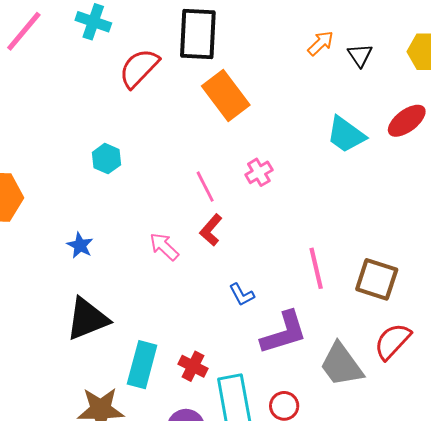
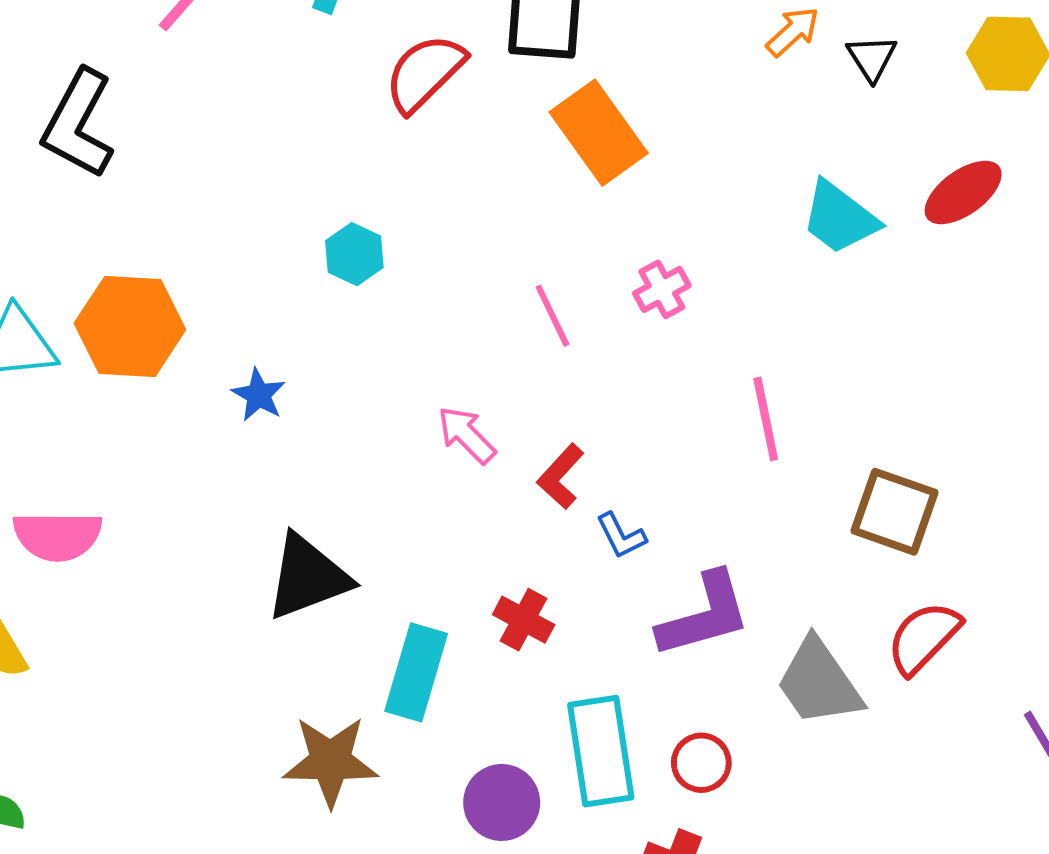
red L-shape: (211, 230) -> (561, 476), moved
blue star: (80, 245) -> (259, 395), moved
pink line: (316, 268) -> (766, 419), moved
red cross: (193, 366) -> (524, 620), moved

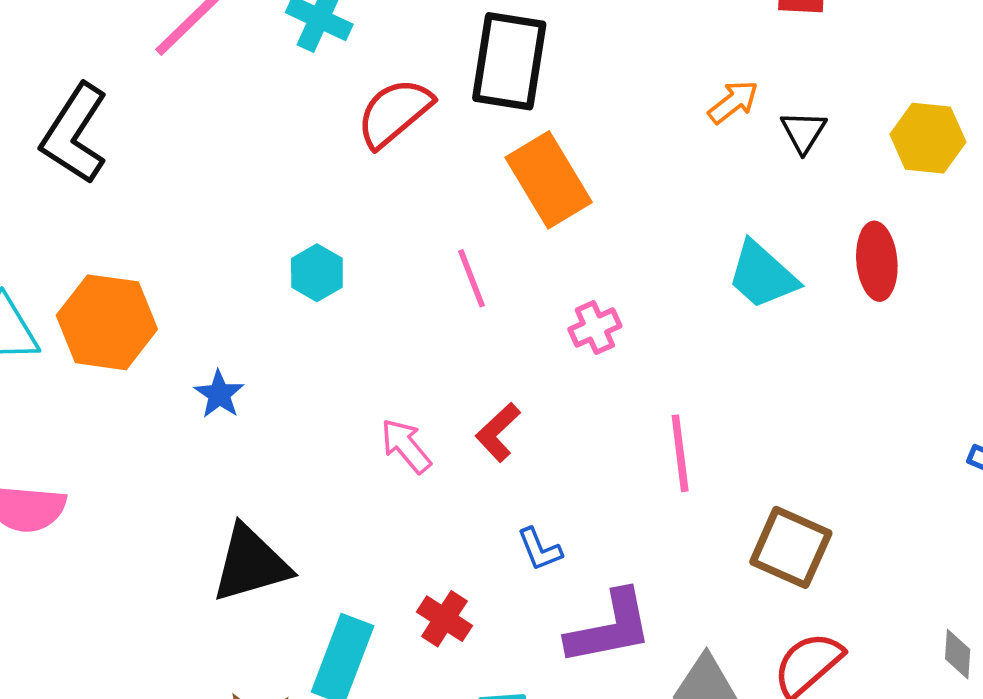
red ellipse: (963, 192) -> (877, 261), turned -64
pink line: (552, 316) -> (471, 278), moved
red L-shape: (561, 476) -> (498, 432), moved

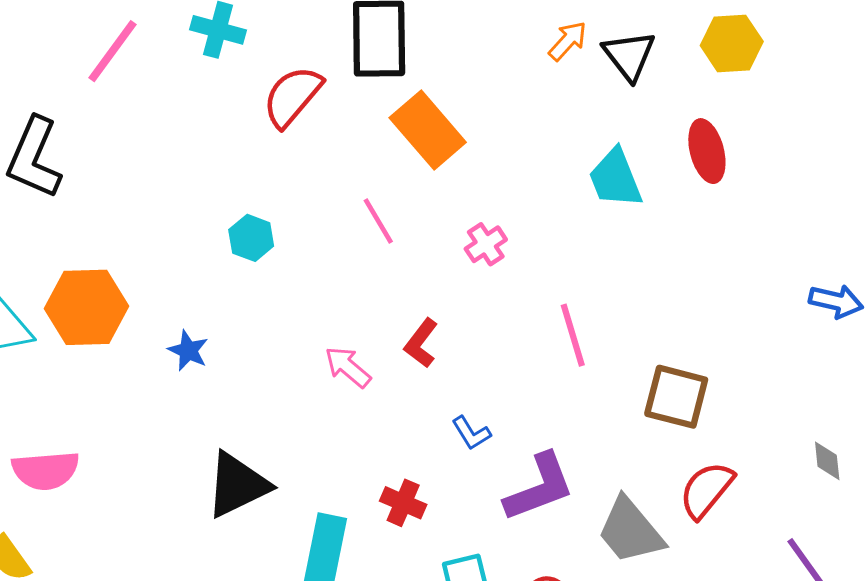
black triangle: (803, 132) -> (629, 55), size x1.4
cyan trapezoid: (762, 275) -> (615, 178), turned 36

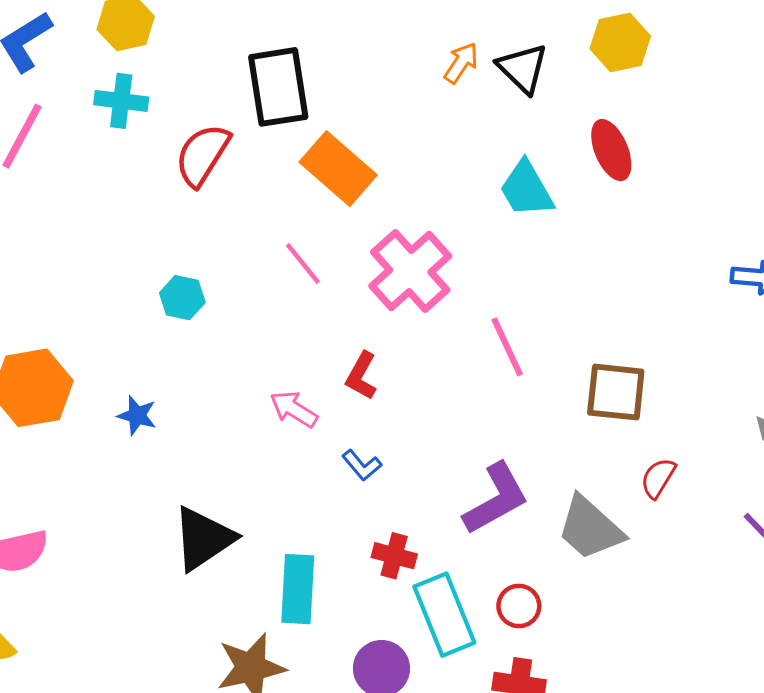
pink cross: (486, 244) -> (410, 271), size x2.0
blue L-shape: (471, 433) -> (362, 465), moved
red semicircle: (706, 490) -> (658, 478), size x0.7
red cross: (403, 503) -> (394, 556), moved

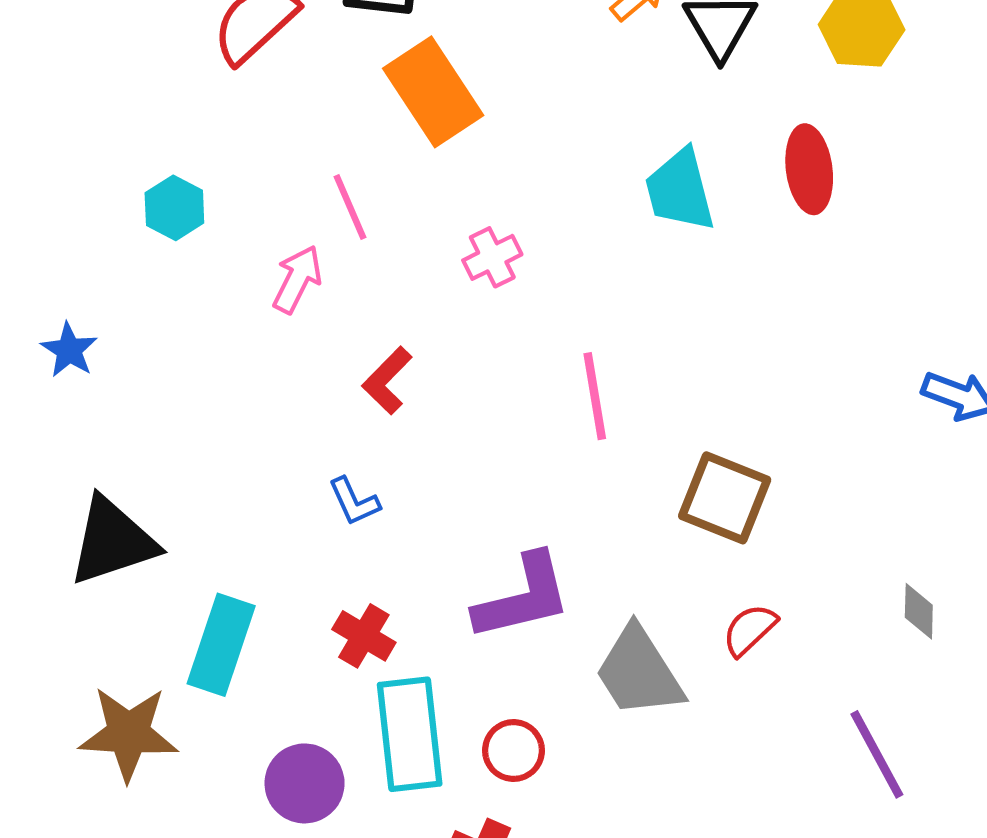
pink cross: (410, 271) -> (492, 257), size x0.5
pink arrow: (294, 409) -> (297, 279), moved, turned 69

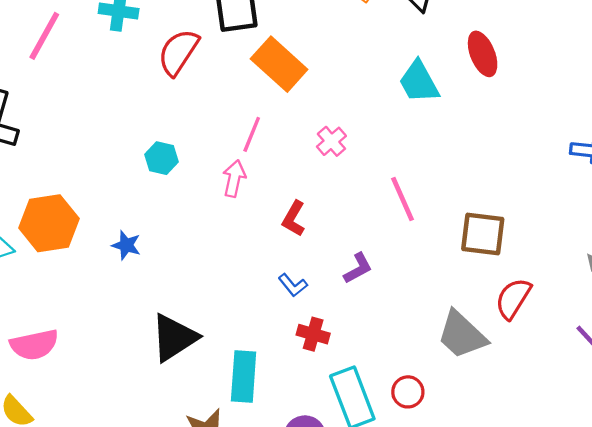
pink line: (350, 207) -> (252, 134), turned 60
purple L-shape: (523, 597) -> (358, 268), moved, size x0.6
red semicircle: (750, 630) -> (513, 299), size x1.4
red cross: (364, 636) -> (313, 334), moved

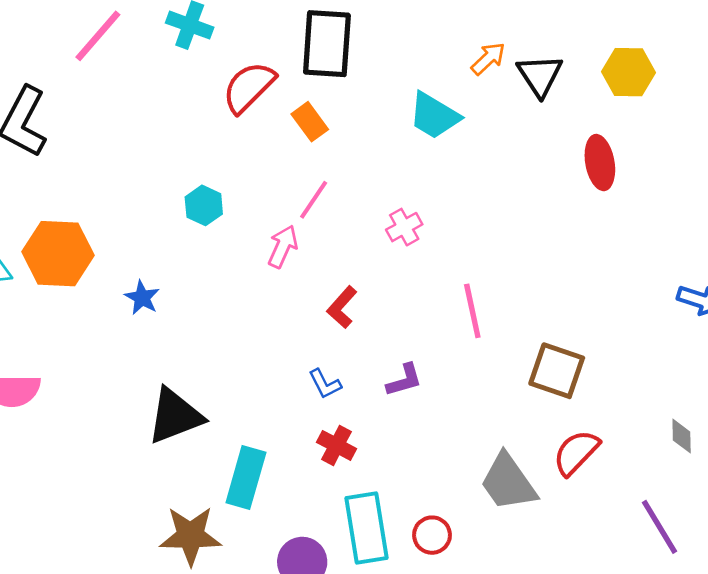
orange rectangle: (279, 64) -> (310, 122), moved, size x0.6
cyan trapezoid: (419, 82) -> (434, 116), moved, turned -42

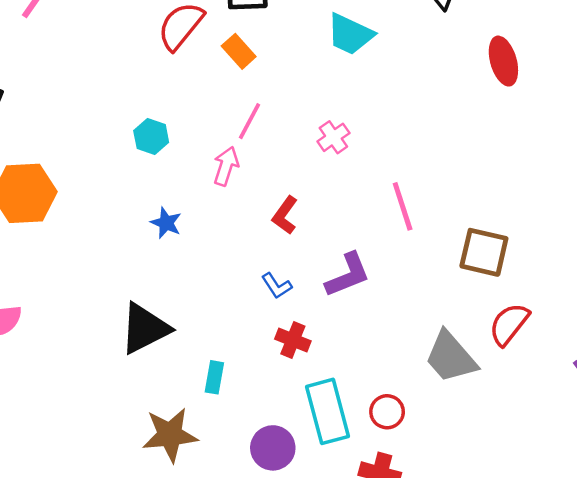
blue star: (142, 298) -> (166, 223), moved
purple L-shape: (404, 380) -> (348, 275), size x1.4
cyan rectangle: (246, 478) -> (214, 377), size x0.6

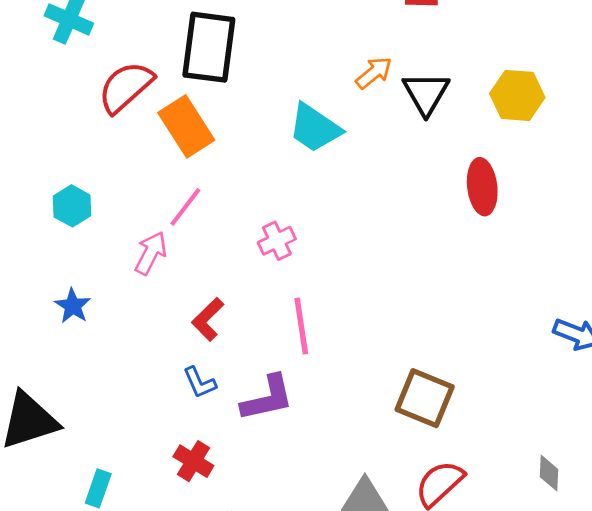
orange rectangle: (239, 51) -> (186, 126), size x1.5
pink line: (403, 206) -> (301, 326), moved
blue L-shape: (277, 286) -> (200, 383), moved

